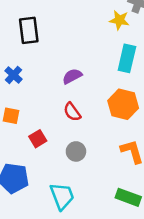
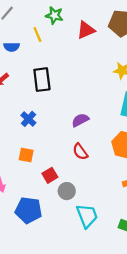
gray circle: (76, 151) -> (67, 191), moved
cyan trapezoid: (62, 196) -> (87, 216), moved

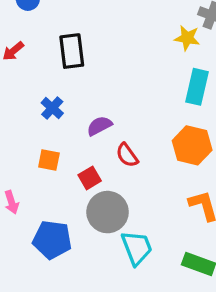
purple semicircle: (80, 120) -> (99, 126), moved
red square: (50, 175) -> (90, 178), moved
gray circle: (67, 191) -> (108, 212), size x1.6

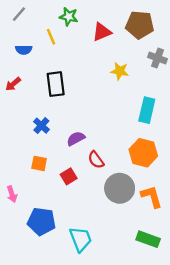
yellow star: (187, 38) -> (120, 71), moved
gray circle: (108, 212) -> (120, 188), moved
cyan trapezoid: (137, 248) -> (81, 239), moved

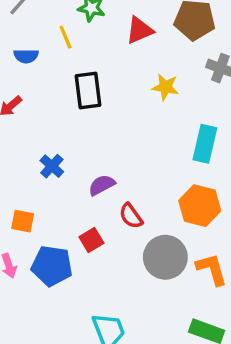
black rectangle: (56, 84) -> (88, 90), moved
orange square: (39, 163) -> (23, 221), moved
blue pentagon: (41, 221) -> (52, 266), moved

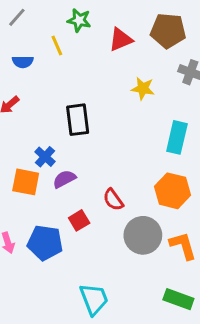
black rectangle: (88, 90) -> (78, 120), moved
purple semicircle: (102, 185) -> (64, 179), moved
orange square: (23, 221) -> (26, 182), moved, size x1.4

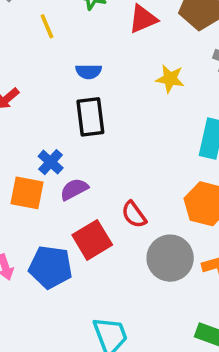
yellow line: (57, 46) -> (47, 26), moved
blue semicircle: (23, 62) -> (89, 72), moved
red square: (79, 220) -> (92, 240), size x1.5

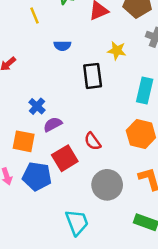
black rectangle: (90, 117) -> (93, 76), moved
orange square: (27, 193) -> (24, 141), moved
gray circle: (170, 258) -> (107, 185), moved

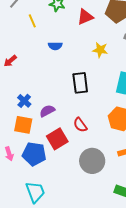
black rectangle: (93, 76) -> (80, 83), moved
blue cross: (37, 106) -> (24, 101), moved
cyan trapezoid: (77, 222) -> (35, 192), moved

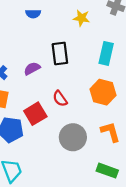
purple semicircle: (47, 111) -> (32, 69), moved

